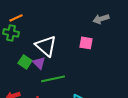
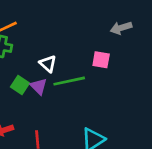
white triangle: (46, 46) -> (48, 64), size x0.6
green line: (53, 79) -> (69, 81), moved

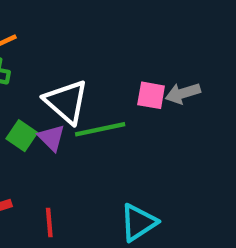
gray arrow: (121, 28) -> (183, 93), moved
white triangle: (48, 64) -> (66, 102), size x1.6

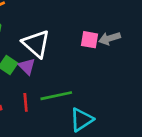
green line: (100, 129) -> (56, 96), moved
red line: (49, 223) -> (26, 102), moved

